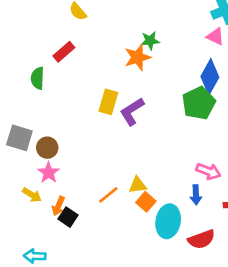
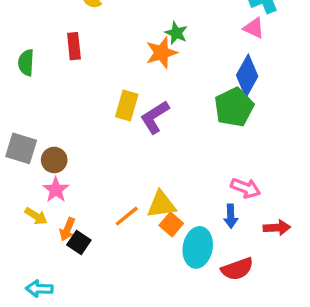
green star: (150, 41) -> (176, 33), turned 30
red rectangle: (64, 52) -> (74, 46), turned -55
green semicircle: (38, 78) -> (26, 63), moved
yellow triangle: (138, 185) -> (161, 205), size x1.4

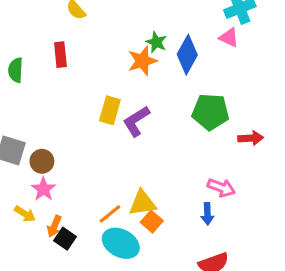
blue diamond: (247, 76) -> (187, 55), moved
green pentagon: (234, 107) -> (210, 112), turned 30
red arrow: (277, 228) -> (251, 138), moved
cyan ellipse: (198, 247) -> (121, 243), moved, turned -72

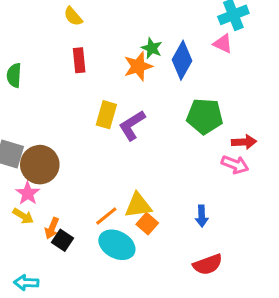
red rectangle: (60, 55) -> (79, 60), moved
brown circle: (42, 161) -> (40, 165), size x1.6
pink arrow: (221, 188) -> (235, 165), moved
pink star: (43, 189) -> (28, 193), moved

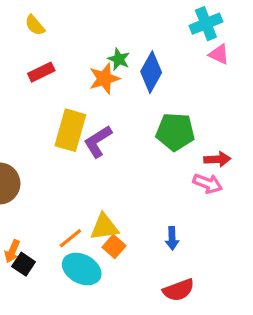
pink triangle: (223, 44) -> (219, 54), moved
red rectangle: (79, 60) -> (41, 72), turned 70
yellow rectangle: (106, 115) -> (70, 130), size x1.4

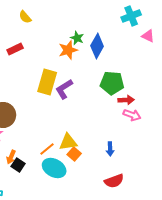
pink triangle: (219, 54) -> (148, 36), moved
red rectangle: (41, 72) -> (15, 49), moved
red arrow: (217, 159) -> (126, 100), moved

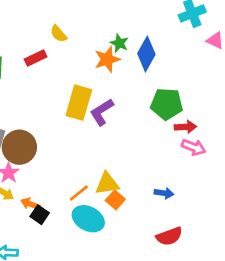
yellow semicircle: (25, 17) -> (59, 34), moved
blue arrow: (110, 149) -> (164, 193), turned -80
orange arrow: (11, 157) -> (30, 204), turned 88

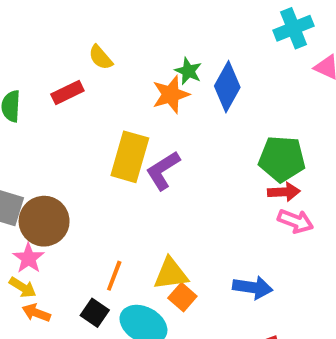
green pentagon: (167, 104) -> (282, 159), moved
orange line: (79, 193) -> (114, 276), moved, turned -30
blue arrow: (164, 193) -> (253, 287), size x1.4
orange arrow: (30, 204) -> (36, 313), moved
black square: (40, 215) -> (95, 313), moved

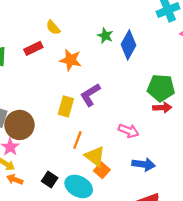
orange star: (171, 94) -> (71, 60), moved, turned 30
yellow rectangle: (130, 157) -> (66, 106), moved, size x0.7
pink arrow: (295, 221) -> (129, 131), moved
yellow triangle: (171, 274) -> (95, 156), turned 45
orange line: (114, 276) -> (77, 140), moved

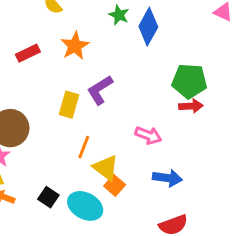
red rectangle: (33, 48) -> (28, 53), moved
orange star: (71, 60) -> (75, 46), turned 30

